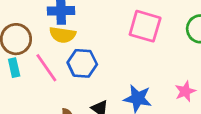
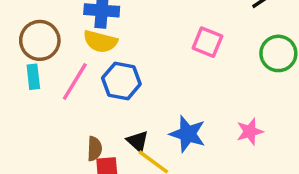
pink square: (145, 26) -> (207, 42), size x0.7
pink line: (46, 68) -> (75, 82), turned 60

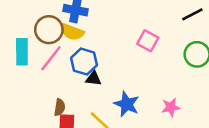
brown circle: (40, 40) -> (49, 30), moved
cyan rectangle: (33, 77) -> (22, 52), size x1.5
black triangle: (138, 141) -> (93, 79), moved, turned -42

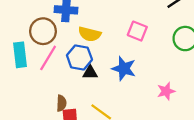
yellow semicircle: (72, 32) -> (90, 34), moved
blue star: (127, 104) -> (124, 68), moved

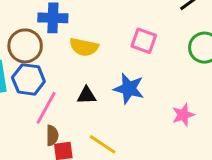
blue hexagon: (79, 57) -> (28, 79), moved
pink line: (48, 58) -> (46, 108), moved

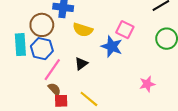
blue star: (129, 89) -> (112, 47), moved
black triangle: (87, 95) -> (81, 64), turned -40
brown semicircle: (52, 135) -> (54, 89), turned -48

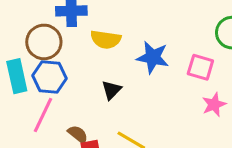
pink square: (125, 30) -> (200, 67), moved
pink line: (52, 70) -> (43, 115), moved

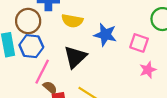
black triangle: (111, 90) -> (75, 57), size x1.6
pink line: (43, 115) -> (42, 72), moved

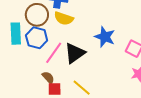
yellow semicircle: (72, 21) -> (64, 18), moved
pink line: (42, 72) -> (54, 53), moved

